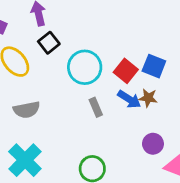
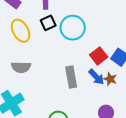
cyan circle: (85, 67) -> (73, 28), moved
gray rectangle: (96, 107) -> (71, 77), size x1.5

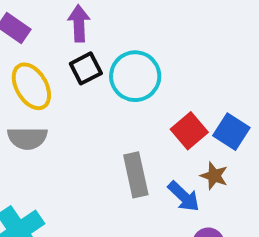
gray semicircle: (21, 67) -> (27, 138), moved
blue arrow: (96, 77) -> (184, 196), moved

